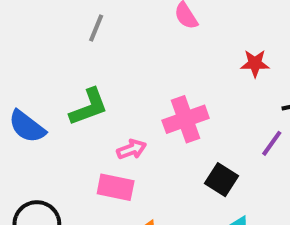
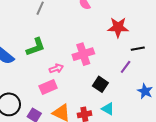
red star: (255, 63) -> (118, 27), size x1.5
pink rectangle: (116, 187) -> (48, 87), turned -36

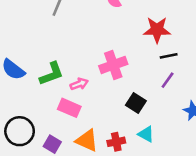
green L-shape: (36, 47) -> (51, 74), moved
black line: (138, 49) -> (169, 56), moved
pink rectangle: (48, 87) -> (69, 108), turned 48

